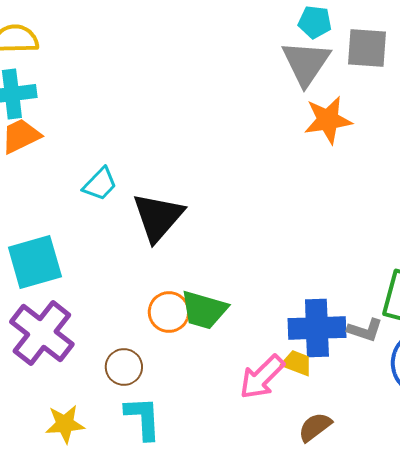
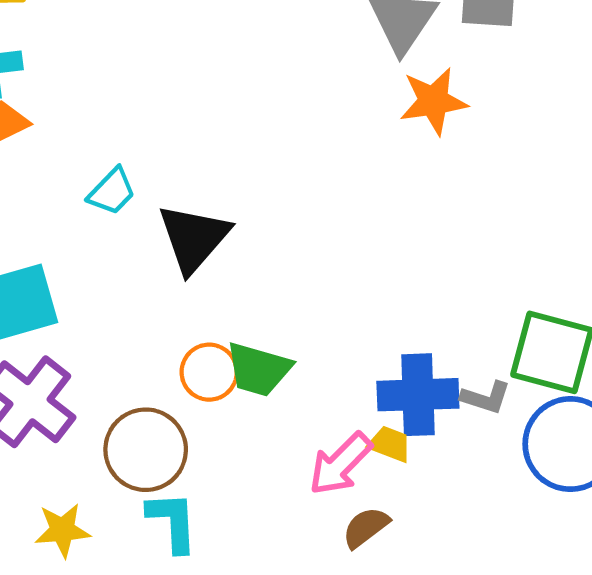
brown circle: (124, 367) -> (146, 450), size x1.6
brown semicircle: (315, 427) -> (366, 527), moved

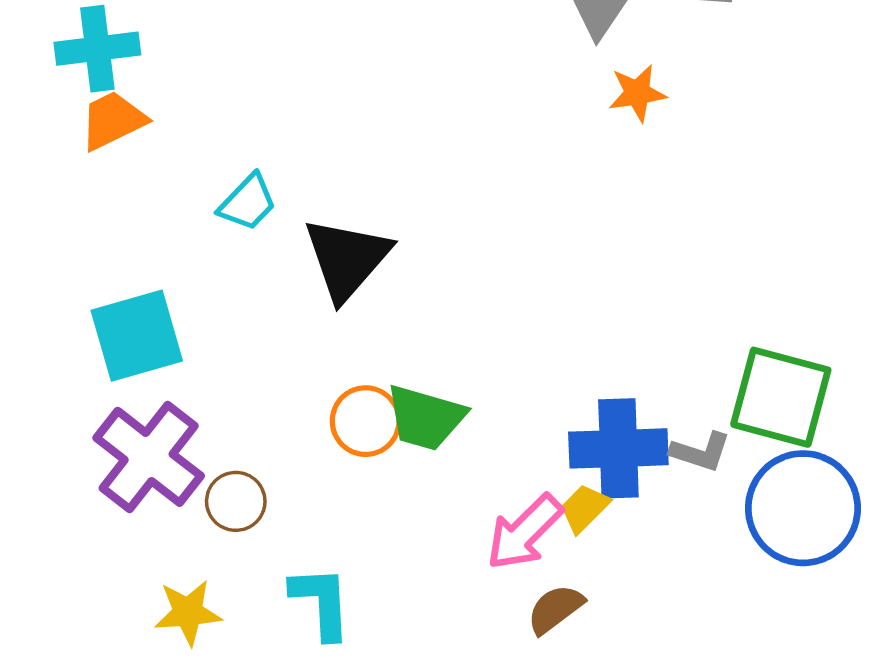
orange star: (434, 101) -> (637, 93), size x0.7
yellow trapezoid: (390, 444) -> (584, 508), turned -66
brown circle: (146, 450) -> (236, 501), moved, size x0.6

